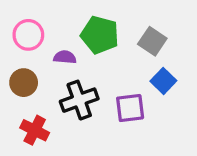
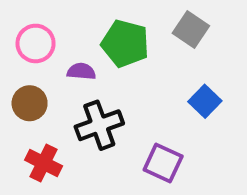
gray square: (152, 41) -> (191, 30), moved
purple square: (130, 108) -> (163, 163), moved, turned 32

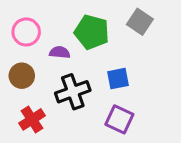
blue square: (205, 101) -> (118, 79), moved, turned 35
red cross: (44, 163) -> (32, 119), turned 30

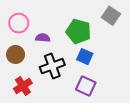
gray square: (140, 22) -> (111, 16), moved
green pentagon: (92, 32) -> (78, 31), moved
blue square: (118, 79) -> (85, 57), turned 35

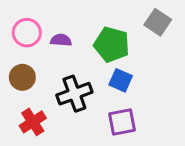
purple semicircle: (43, 38) -> (61, 40), moved
purple square: (86, 86) -> (122, 122), turned -36

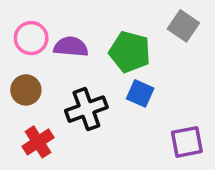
purple semicircle: (61, 40) -> (71, 47), size x1.4
purple square: (122, 122) -> (187, 142), moved

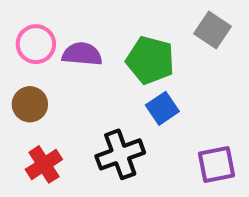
blue square: (140, 93) -> (162, 108), turned 32
black cross: (86, 109) -> (120, 154), moved

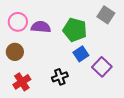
black cross: (120, 154) -> (60, 77), size x0.7
purple square: (216, 164) -> (102, 67), moved, turned -36

